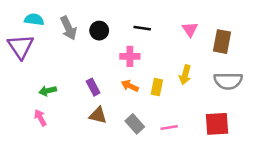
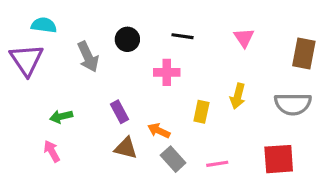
gray arrow: (69, 28) -> (88, 57), moved
brown rectangle: (222, 42) -> (304, 54), moved
orange arrow: (130, 86) -> (159, 131), moved

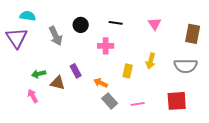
brown triangle: (126, 148) -> (58, 83), moved

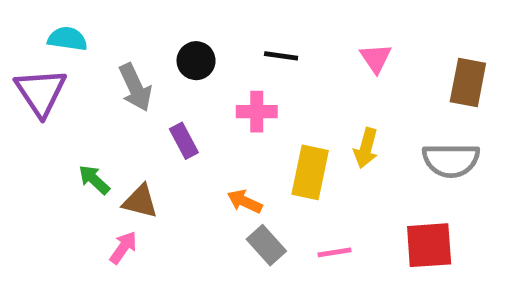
purple rectangle: (76, 71) -> (184, 141), moved
yellow rectangle: (128, 71) -> (310, 172), size x1.5
green arrow: (39, 74) -> (94, 180), turned 56
pink arrow: (33, 96) -> (123, 248), moved, turned 64

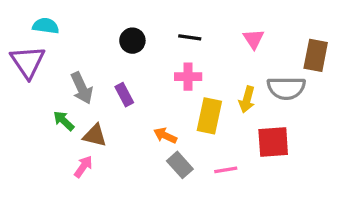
gray arrow: (135, 87) -> (82, 88), moved
pink cross: (257, 112) -> (188, 77), moved
gray semicircle: (451, 160) -> (286, 88), moved
red square: (429, 245) -> (273, 142), moved

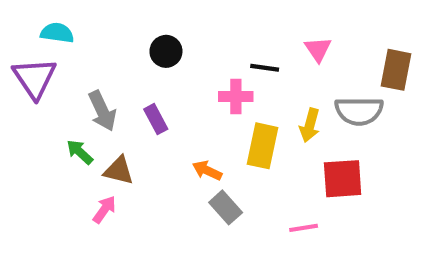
black line: (190, 37) -> (265, 68), moved
pink line: (226, 170) -> (304, 228), moved

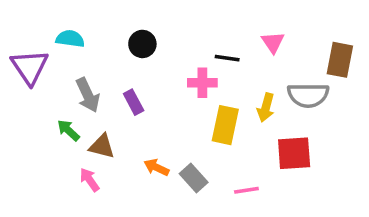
cyan semicircle: (57, 33) -> (70, 39), moved
orange arrow: (207, 170) -> (157, 167), moved
pink arrow: (104, 209) -> (90, 180), turned -70
pink line: (304, 228) -> (246, 190), moved

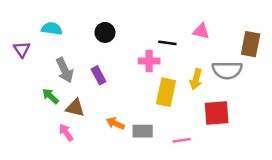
pink triangle: (273, 42) -> (201, 31), turned -42
purple triangle: (30, 67) -> (22, 49), size x0.6
gray rectangle: (194, 178) -> (143, 131), turned -48

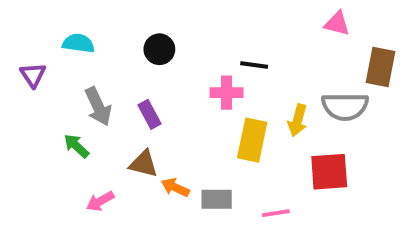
pink triangle: (201, 31) -> (337, 24), moved
brown triangle: (75, 108) -> (144, 164), moved
pink arrow: (66, 132) -> (100, 201), turned -84

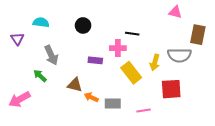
purple rectangle: (149, 114) -> (95, 60), moved, turned -56
yellow rectangle: (252, 140) -> (131, 73), turned -50
pink arrow: (100, 201) -> (19, 99), moved, size x1.5

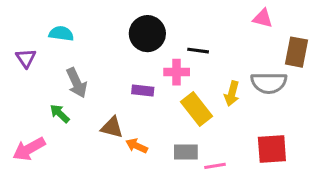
black circle: (83, 25) -> (147, 34), moved, size x1.5
red square: (171, 89) -> (272, 149), moved
gray rectangle: (113, 103) -> (186, 152), moved

